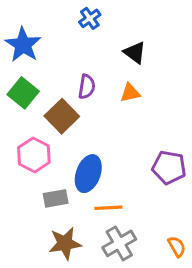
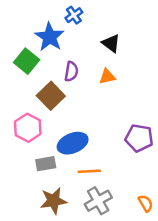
blue star: (23, 45) -> (50, 37), moved
green square: (23, 93) -> (27, 61), moved
blue ellipse: (88, 174) -> (73, 143), turned 48

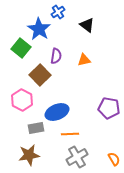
black triangle: (111, 43) -> (87, 25), moved
brown star: (53, 201) -> (29, 155), moved

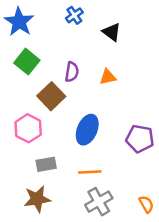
blue star: (39, 29) -> (19, 22), moved
blue ellipse: (57, 112) -> (87, 130), moved, turned -45

